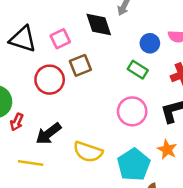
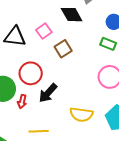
red circle: (50, 80) -> (31, 73), moved
black arrow: (48, 134) -> (48, 93), moved

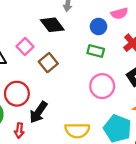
red arrow: (22, 101) -> (19, 131), moved

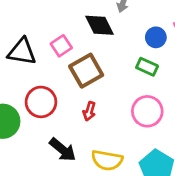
brown square: (48, 63) -> (86, 71), size x1.4
black arrow: (38, 112) -> (63, 150), moved, turned -95
red arrow: (19, 131) -> (89, 111), moved

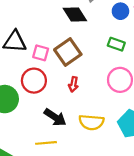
blue circle: (156, 37) -> (120, 11), moved
pink square: (61, 46) -> (41, 53), moved, turned -35

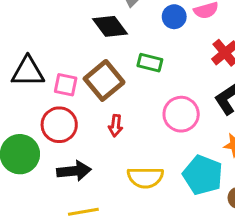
green rectangle: (116, 44) -> (150, 63), moved
black arrow: (55, 117) -> (74, 171), moved, turned -35

